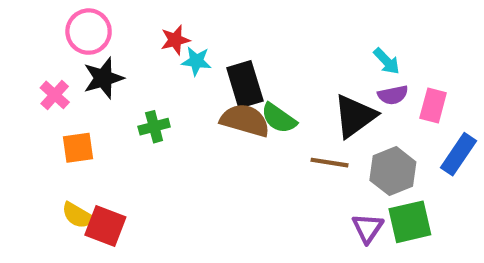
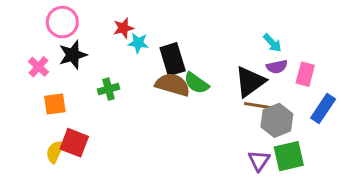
brown line: (330, 163) -> (257, 105), moved
yellow semicircle: (78, 215) -> (55, 152), turned 85
red square: (105, 226) -> (74, 143), moved

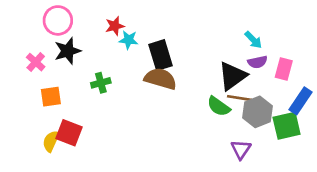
green semicircle: (196, 83) -> (219, 106), moved
green square: (289, 156) -> (287, 126), moved

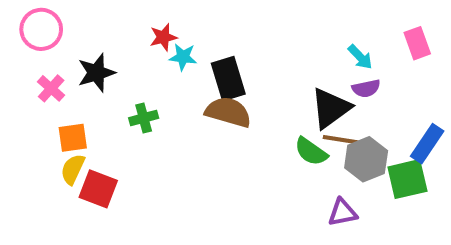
pink circle: (58, 20) -> (41, 29), moved
pink rectangle: (284, 69) -> (417, 43), moved, turned -35
yellow semicircle: (51, 141) -> (73, 169), moved
purple triangle: (241, 149) -> (342, 213), turned 45

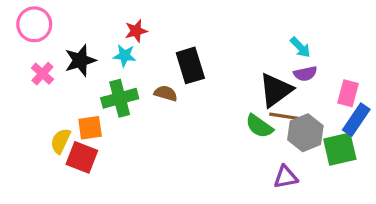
pink rectangle: (417, 43) -> (348, 93), moved, turned 35
cyan star: (183, 57) -> (125, 56), moved
brown semicircle: (228, 112) -> (166, 93), moved, size x0.6
green cross: (144, 118) -> (120, 98), size x1.5
orange square: (73, 138) -> (90, 128), moved

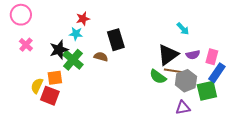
black star: (80, 60) -> (59, 50), moved
purple semicircle: (305, 74) -> (193, 55), moved
green cross: (120, 98) -> (73, 60), turned -35
purple triangle: (286, 177) -> (183, 108), moved

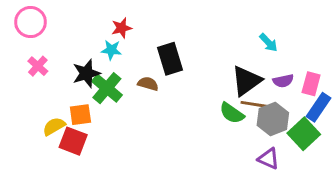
yellow semicircle: (37, 86) -> (54, 126), turned 35
green square: (207, 91) -> (304, 134), turned -30
purple triangle: (183, 108) -> (268, 159), turned 35

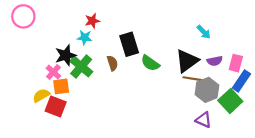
pink cross: (38, 66) -> (53, 72), moved
brown semicircle: (148, 84) -> (112, 63), turned 56
green semicircle: (232, 113) -> (150, 63), moved

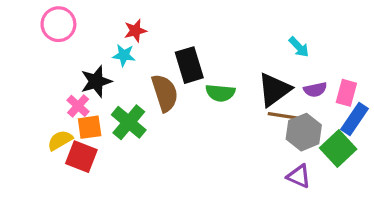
pink circle: (23, 16) -> (58, 24), moved
brown semicircle: (112, 63) -> (165, 93), size x1.6
green semicircle: (150, 63) -> (220, 93), turned -30
green cross: (81, 66) -> (129, 122), moved

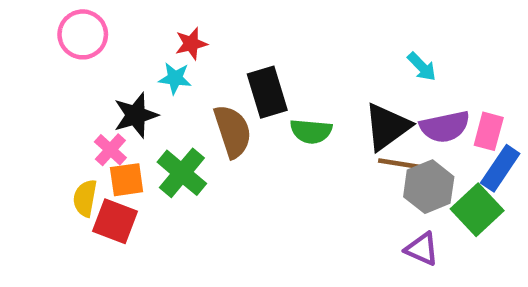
purple semicircle: (315, 90) -> (445, 127), size x1.5
yellow semicircle: (60, 140) -> (85, 198), turned -50

